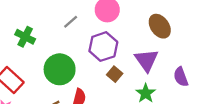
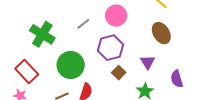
green cross: (25, 37) -> (42, 34), size x1.4
purple triangle: (146, 60) -> (148, 62), size x0.7

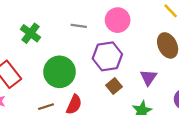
gray line: (83, 24) -> (79, 26), turned 40
green cross: (42, 34) -> (30, 33), size x0.7

